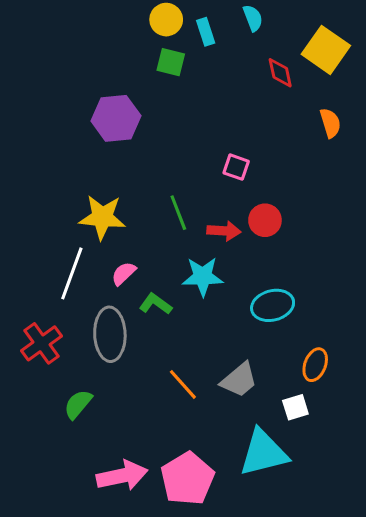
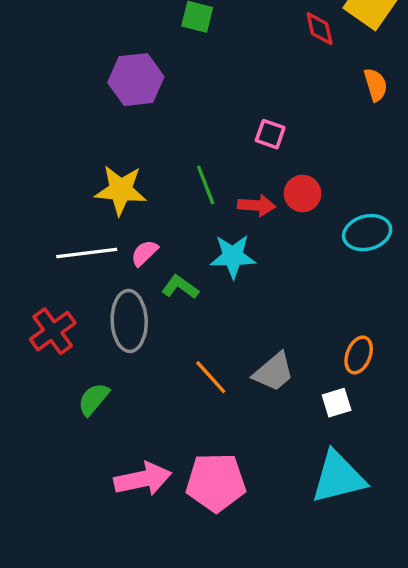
white line: (72, 273) -> (87, 253), turned 63
cyan ellipse: (273, 305) -> (367, 233), moved
cyan triangle: (263, 453) -> (338, 477), moved
pink pentagon: (187, 479) -> (216, 482), turned 30

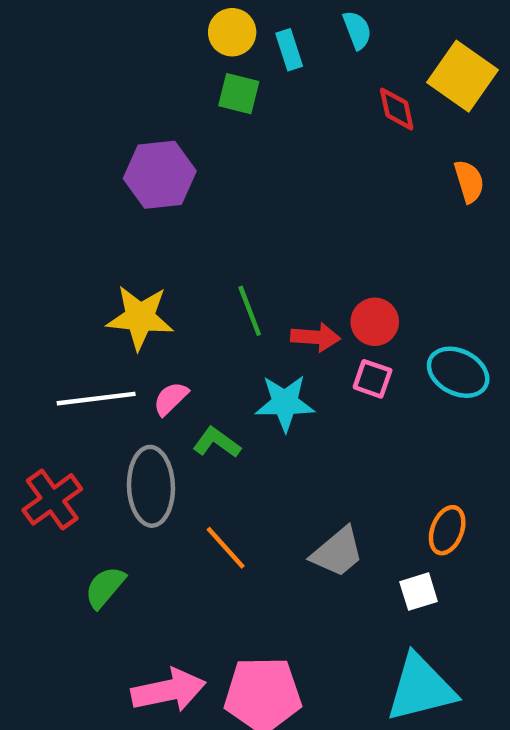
pink square: (270, 134) -> (373, 379), moved
cyan ellipse: (367, 233) -> (458, 372), turned 42
orange line: (211, 377) -> (226, 548), moved

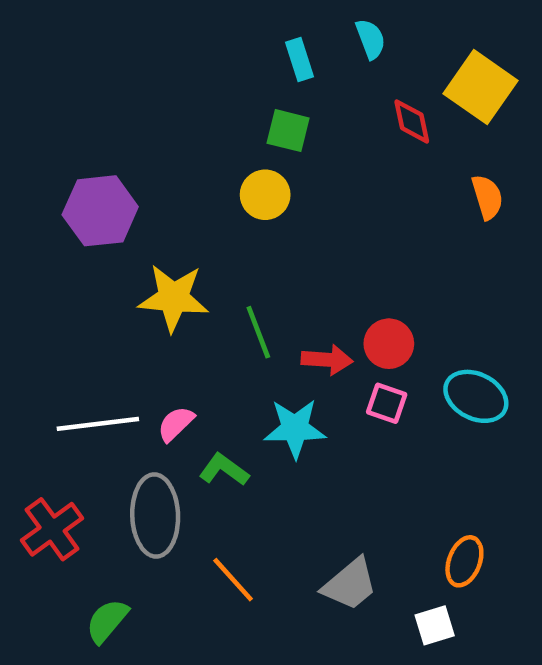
yellow circle: (232, 32) -> (265, 195), moved
green square: (239, 94) -> (288, 131), moved
purple hexagon: (160, 175) -> (100, 211), moved
yellow star: (140, 317) -> (173, 298), moved

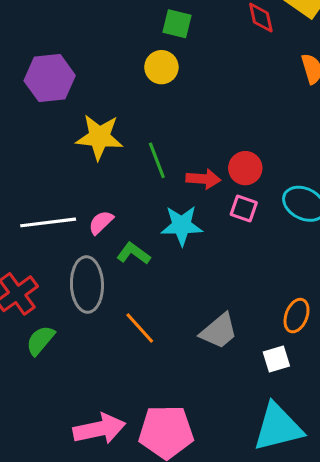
green semicircle: (107, 621) -> (40, 340), moved

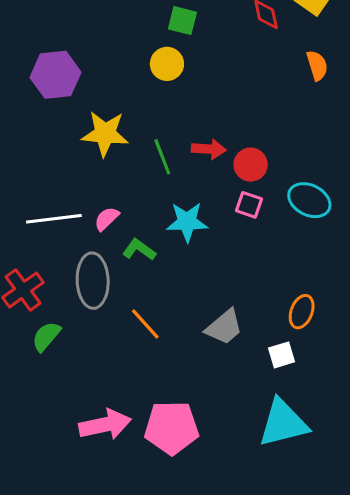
red arrow: (203, 179) -> (209, 149), moved

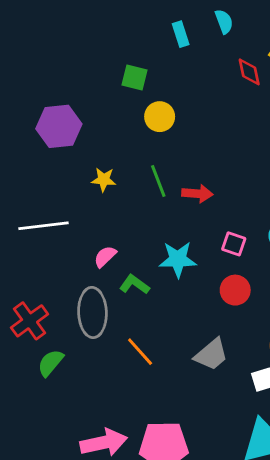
green square: (182, 21) -> (134, 77), moved
yellow star: (105, 134) -> (104, 180), size x0.6
green line: (162, 157) -> (158, 181), moved
red circle: (251, 165) -> (235, 290), moved
white line: (54, 219) -> (44, 226), moved

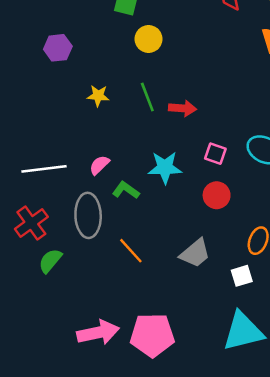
purple hexagon: (59, 126) -> (58, 48), size x0.7
white line: (44, 226) -> (44, 169), moved

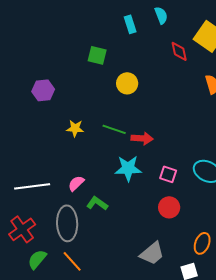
yellow circle: (149, 39) -> (127, 83), moved
green line: (147, 97) -> (114, 129), turned -50
cyan star: (165, 168) -> (128, 168), moved
orange line: (131, 251) -> (72, 261), moved

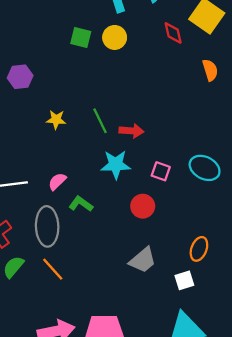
yellow circle: (127, 83) -> (115, 37), moved
green line: (114, 129) -> (100, 121), turned 45
red circle: (169, 207) -> (143, 206), moved

